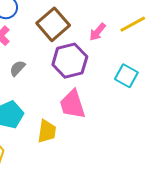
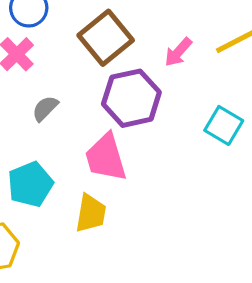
pink trapezoid: (72, 104) -> (106, 157), moved

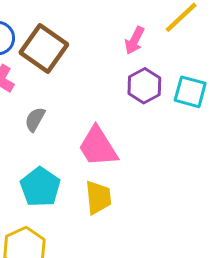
brown square: (106, 38) -> (44, 48), moved
purple hexagon: (131, 98) -> (144, 86), moved, size x0.7

